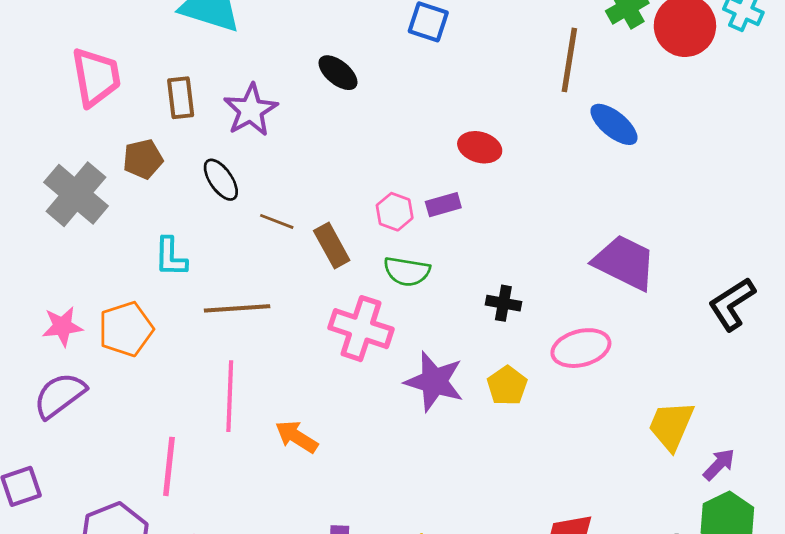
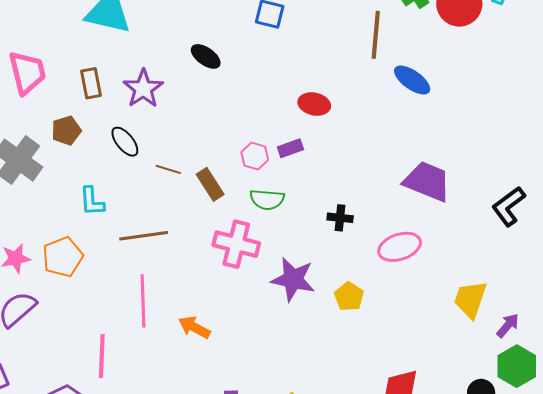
yellow pentagon: (507, 386) -> (349, 296), moved

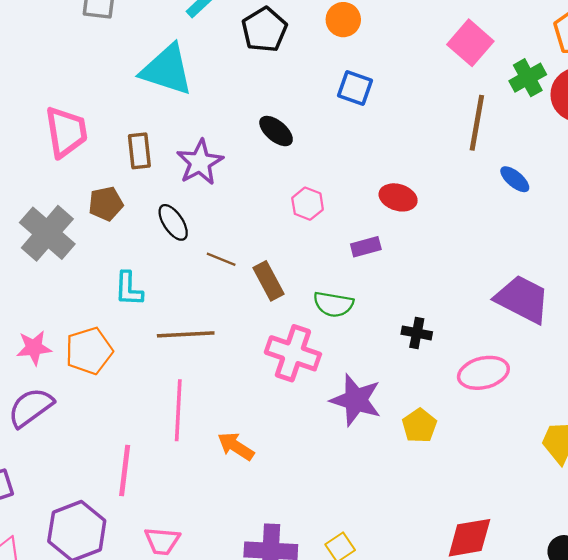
blue ellipse: (412, 80) -> (515, 179), size x0.7
pink hexagon: (255, 156) -> (308, 204), moved

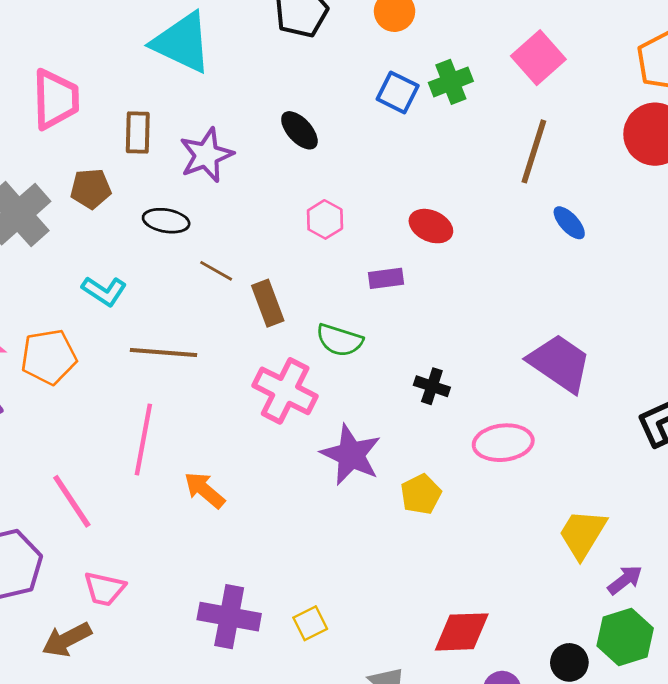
green cross: (528, 78) -> (451, 82), moved
black ellipse: (173, 222) -> (166, 221), turned -54
cyan L-shape: (129, 289) -> (104, 291), turned -66
pink line: (125, 471) -> (72, 501), turned -48

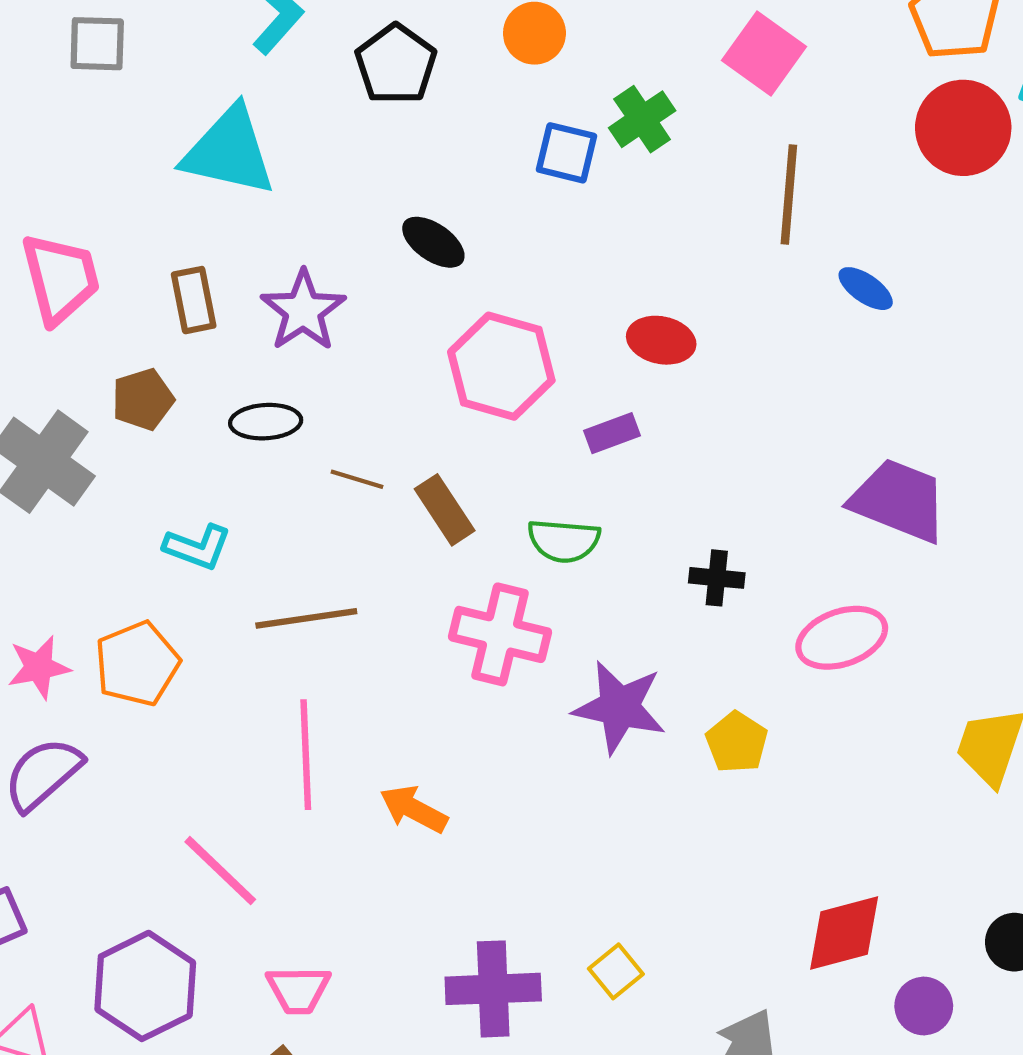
pink hexagon: (325, 219) -> (501, 366), size x1.8

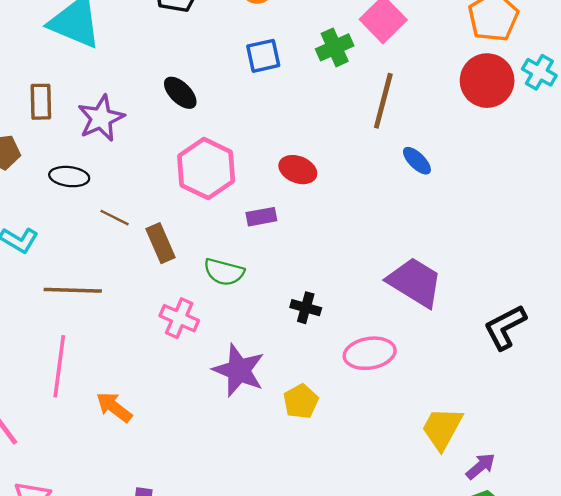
green cross: (642, 119) -> (335, 47), moved
blue square: (567, 153) -> (263, 56), turned -36
pink cross: (500, 634) -> (179, 318), size x0.7

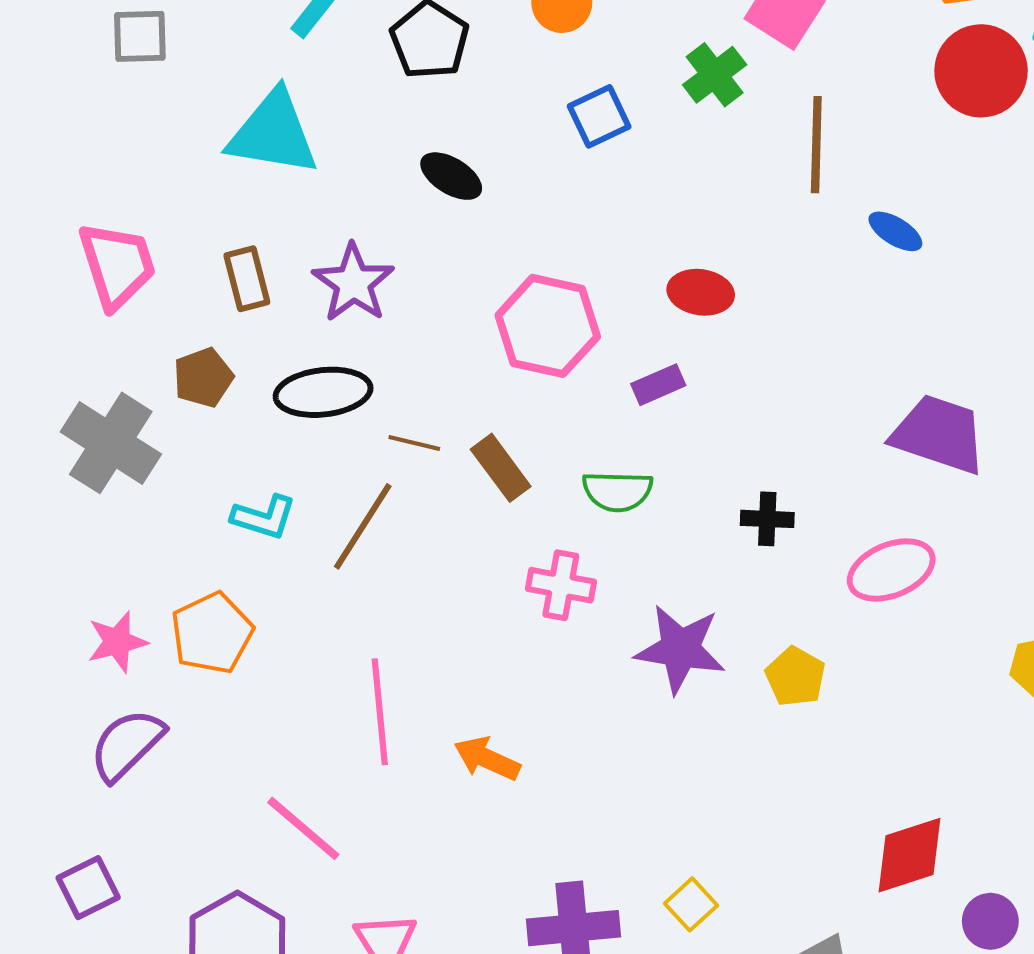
black ellipse: (180, 93) -> (451, 176), moved
black ellipse: (69, 177) -> (323, 392), size x1.4
brown line: (73, 290) -> (363, 526), moved, turned -46

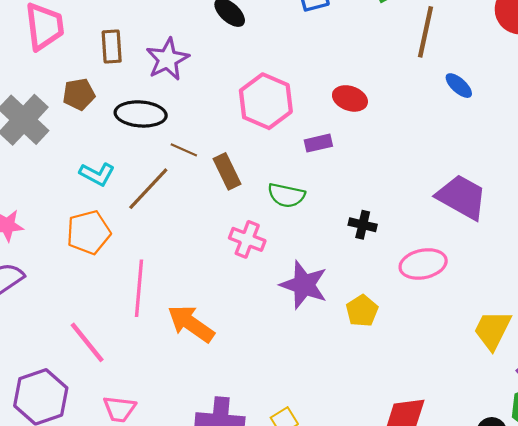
orange pentagon: (212, 633) -> (89, 232), moved
orange arrow: (487, 759) -> (191, 324), size x1.4

